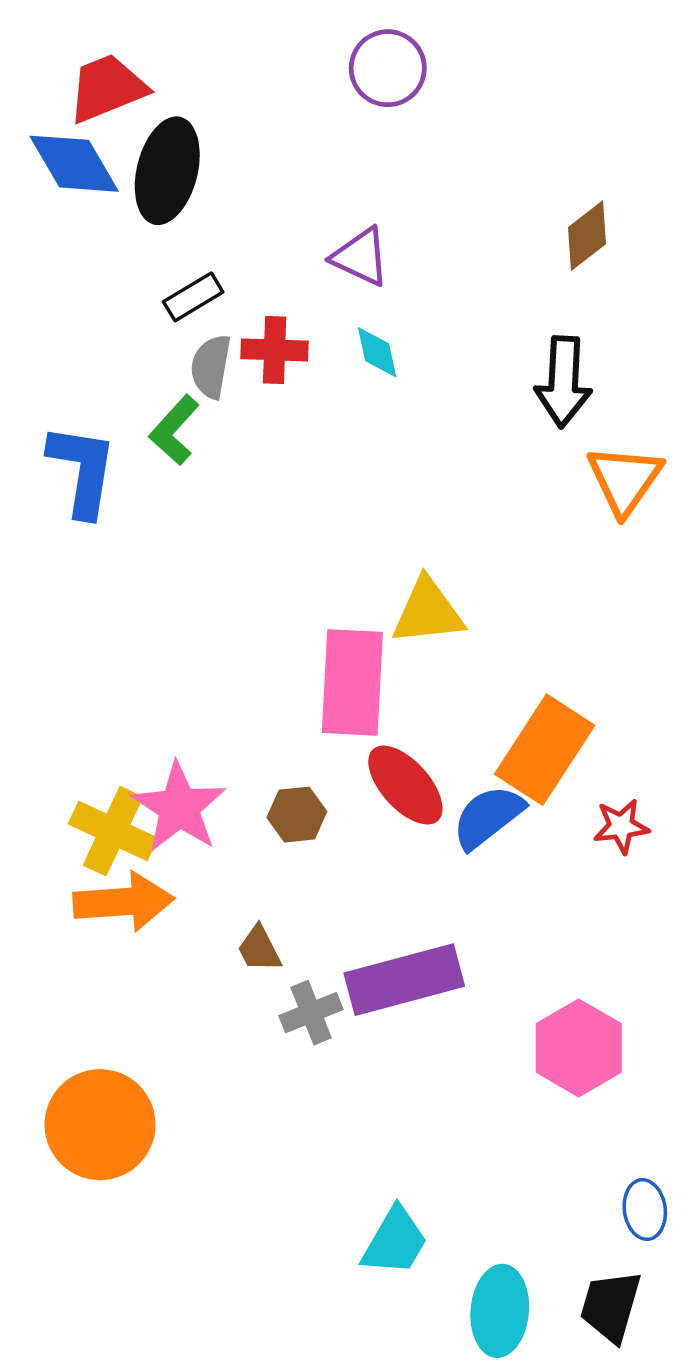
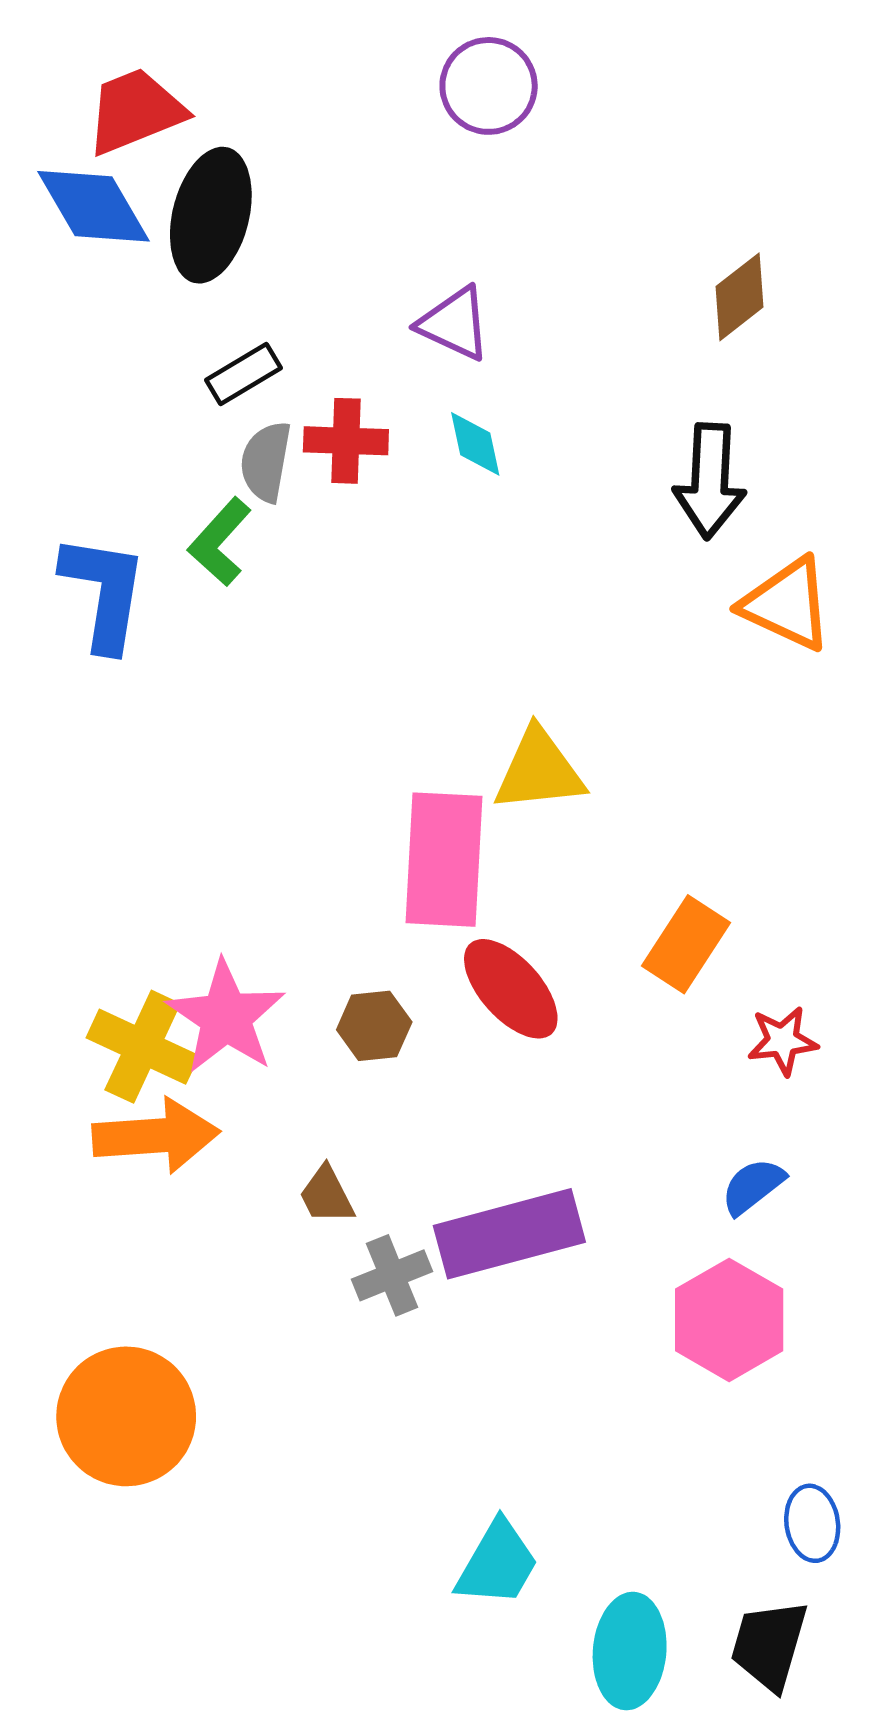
orange triangle: (625, 480) -> (787, 604), turned -40
orange rectangle: (545, 750) -> (686, 944), size x0.7
blue semicircle: (488, 817) -> (753, 1186), moved, size x0.7

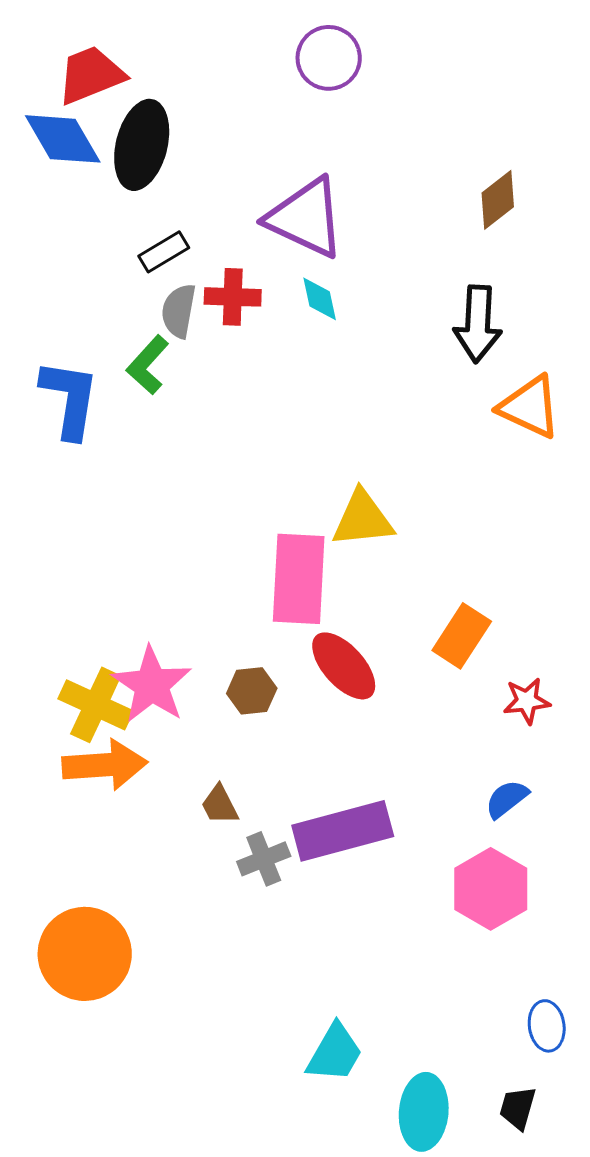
purple triangle: (454, 324) -> (306, 218), size x1.6
black trapezoid: (769, 1645) -> (518, 1108), size x0.7

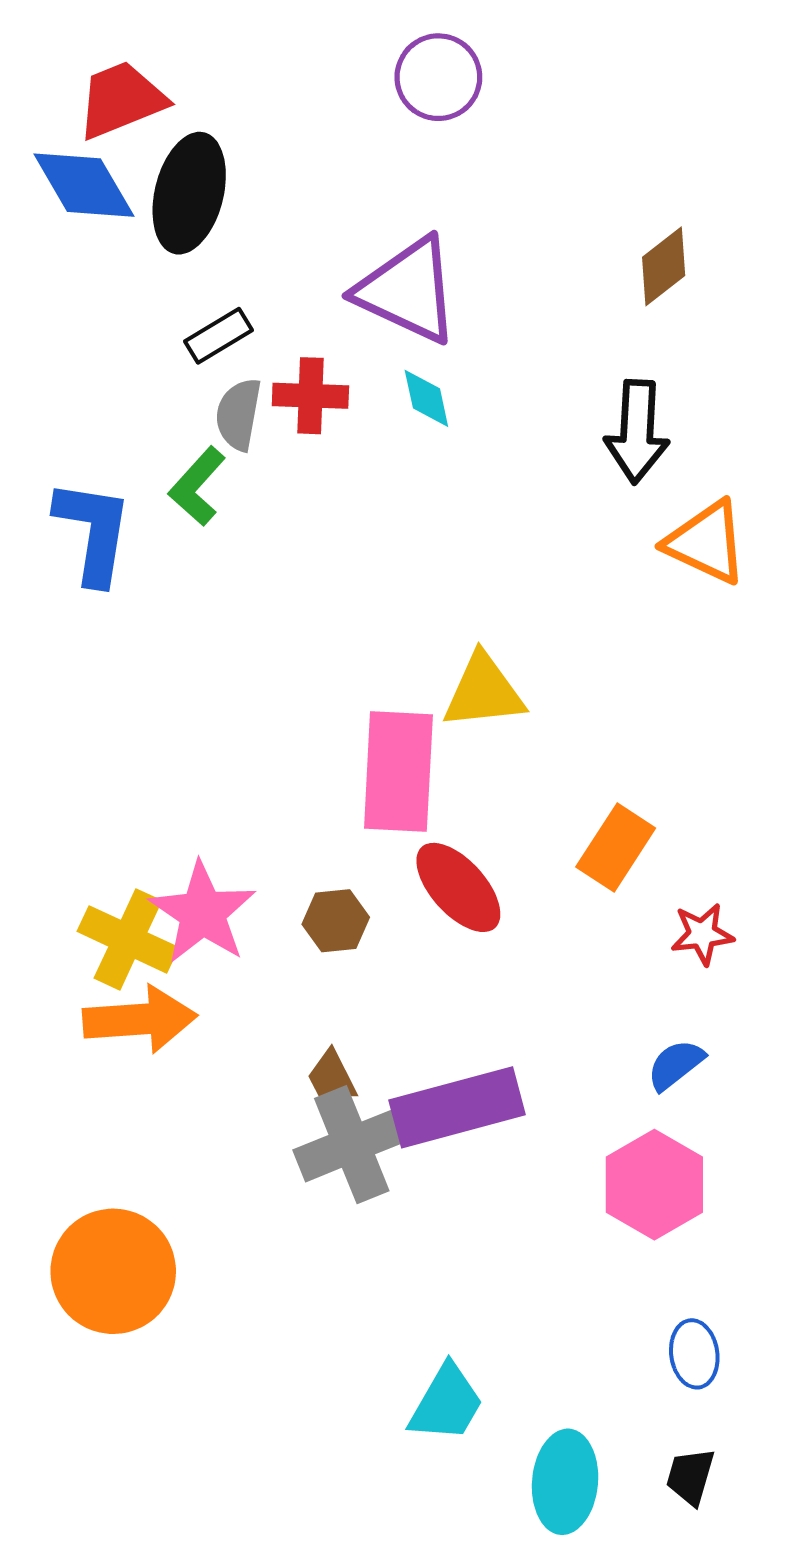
brown trapezoid: (220, 805) -> (332, 1077), moved
gray cross: (264, 859) -> (352, 1145), size x1.6
blue ellipse: (547, 1026) -> (694, 1354), moved

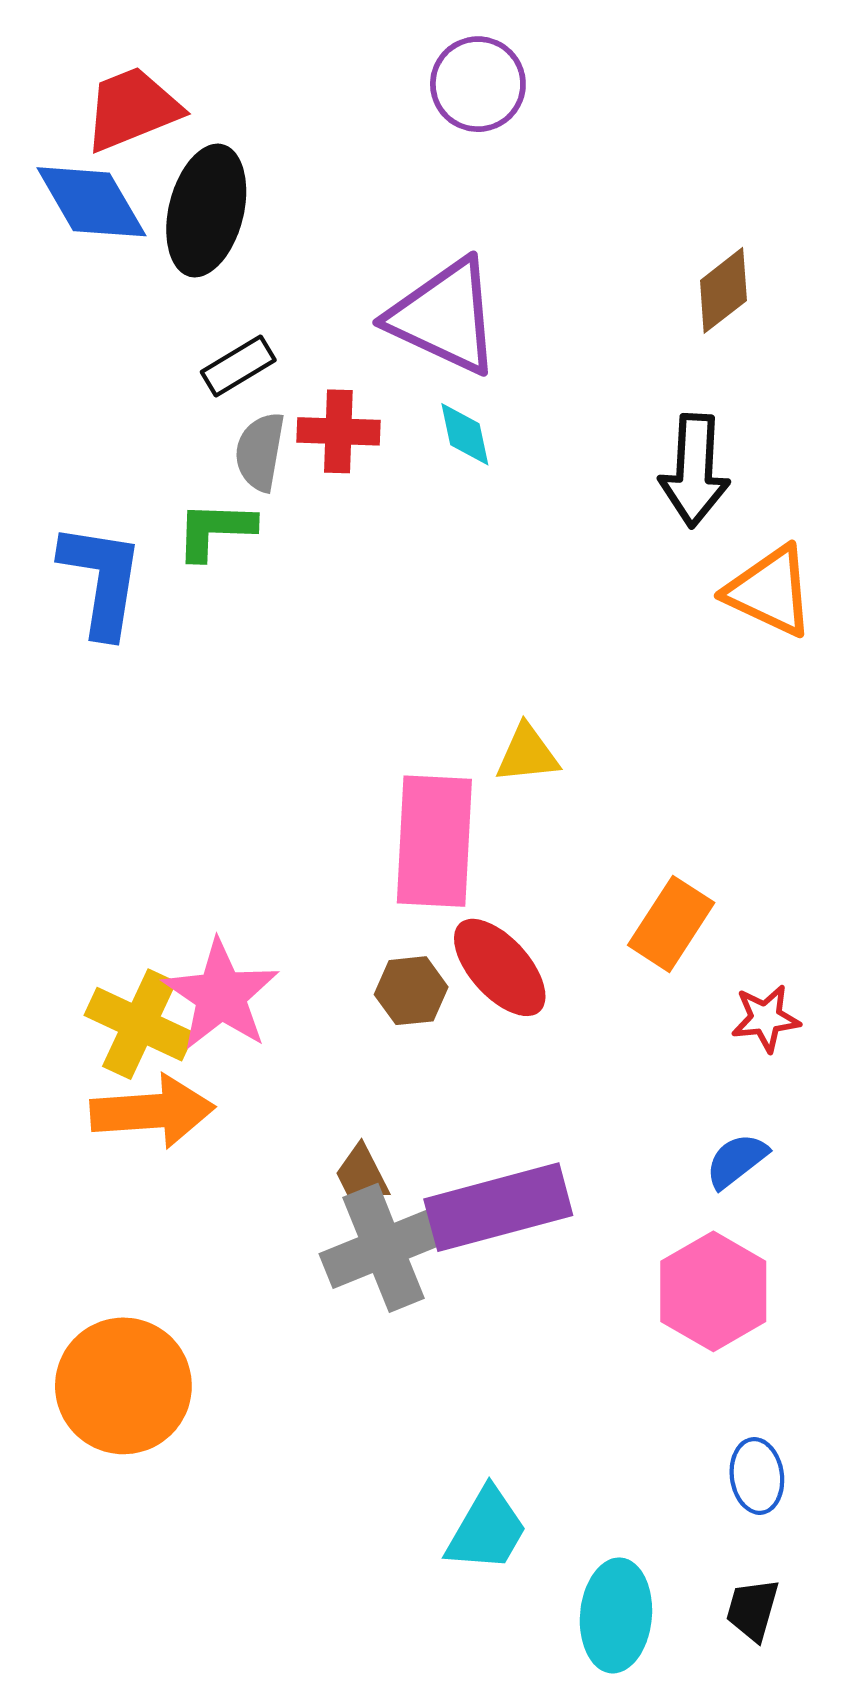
green L-shape: (197, 486) -> (215, 530), turned 50
yellow triangle: (484, 692) -> (527, 754), size x0.7
brown hexagon: (336, 921) -> (411, 991), moved

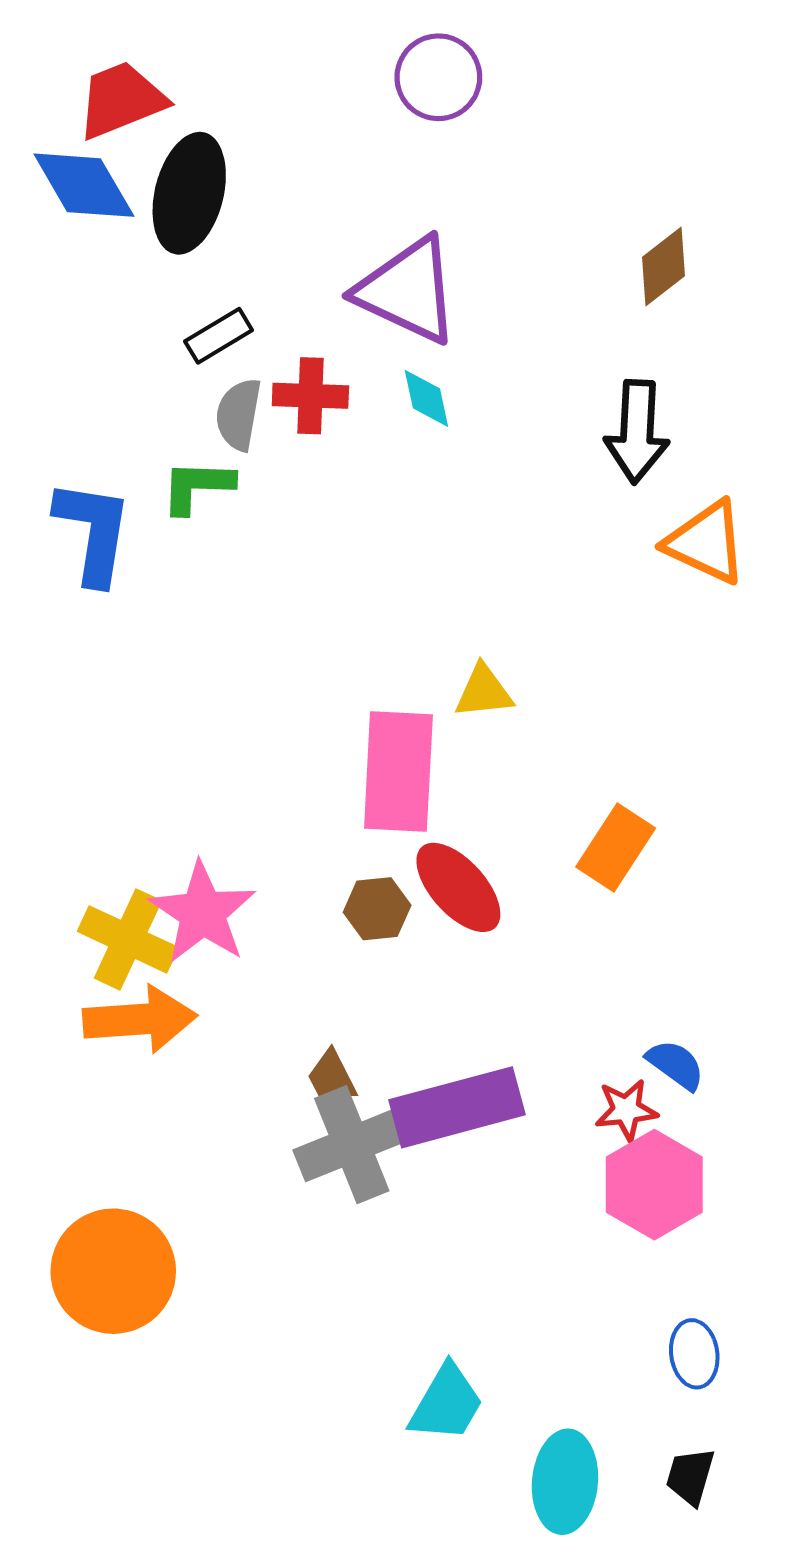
red star: (766, 1018) -> (626, 1110), moved
blue semicircle: (737, 1161) -> (676, 1065), turned 74

